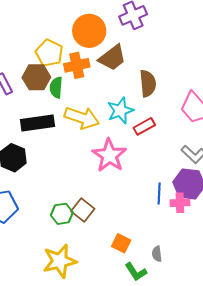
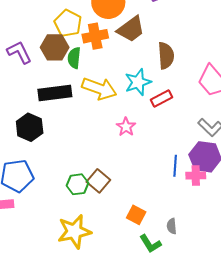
pink star: (109, 155) -> (126, 127), size x0.6

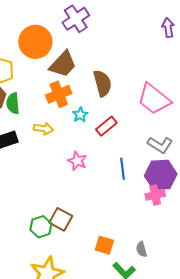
orange cross: (95, 36) -> (59, 94), moved
cyan star: (138, 82) -> (80, 115), size x0.6
yellow arrow: (99, 89) -> (44, 129), size x0.6
blue line: (175, 166) -> (123, 169), moved

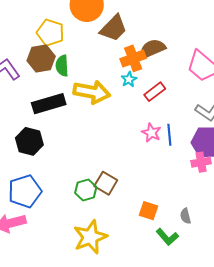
brown semicircle: (102, 83) -> (152, 49), turned -100
orange cross: (59, 94) -> (133, 58), moved
yellow arrow: (44, 129) -> (92, 92), size x1.8
pink star: (77, 161) -> (151, 133), moved

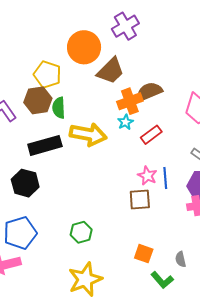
brown square: (106, 183) -> (140, 199), moved, turned -35

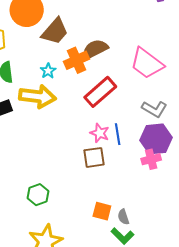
cyan star: (125, 122) -> (48, 71), moved
red rectangle: (151, 135) -> (100, 92), size x1.5
gray semicircle: (181, 259) -> (123, 217), moved

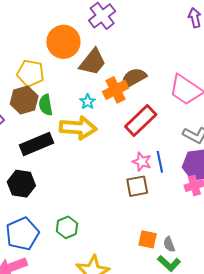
green hexagon: (38, 195) -> (67, 227), moved

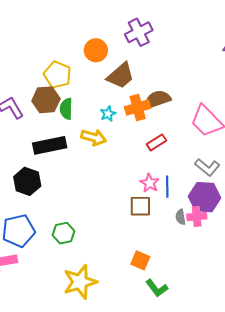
orange circle: (63, 42) -> (96, 50), size x0.7
red rectangle: (141, 121) -> (156, 142), size x0.6
yellow arrow: (78, 128) -> (94, 137), size x0.7
gray semicircle: (169, 244) -> (181, 217), moved

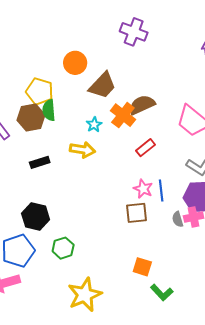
purple cross: (139, 32) -> (134, 32), moved, turned -36
orange cross: (138, 107) -> (123, 115), turned -30
green semicircle: (66, 109) -> (49, 110), moved
black rectangle: (50, 145) -> (40, 162), size x0.6
black hexagon: (27, 181) -> (36, 216), moved

